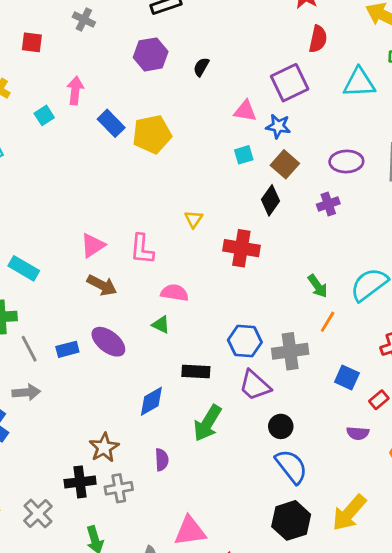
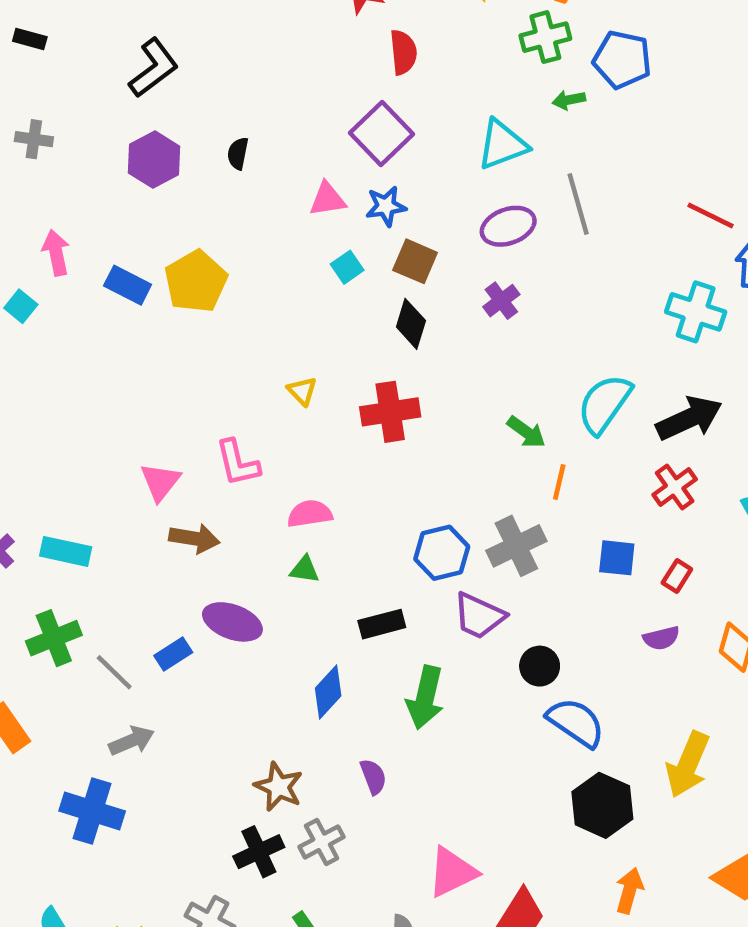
cyan triangle: (359, 83) -> (502, 145), moved

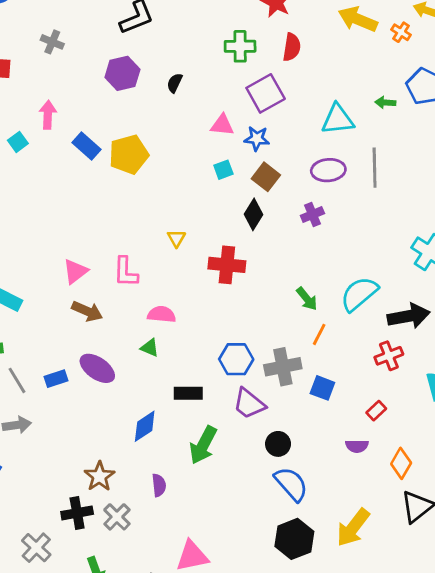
green cross: (545, 37) -> (240, 46), moved
blue square: (617, 558) -> (322, 388), moved
gray cross: (322, 842) -> (117, 517), turned -32

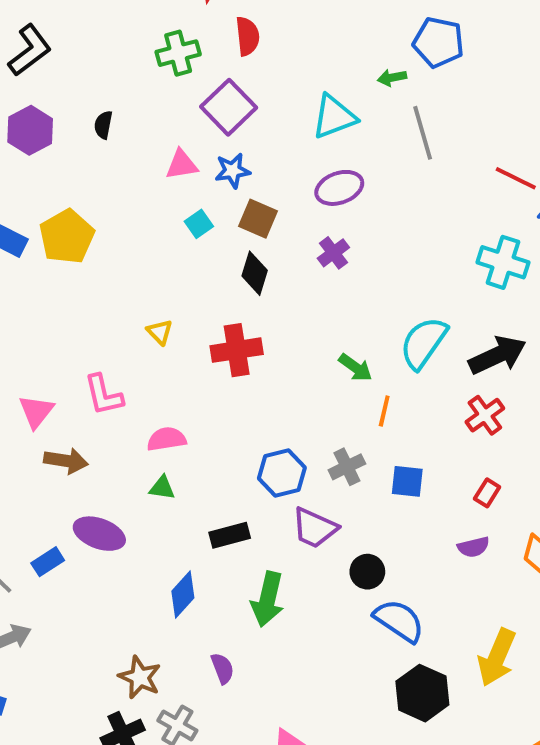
gray line: (375, 168) -> (423, 133), moved
gray cross: (283, 367) -> (347, 467), size x0.7

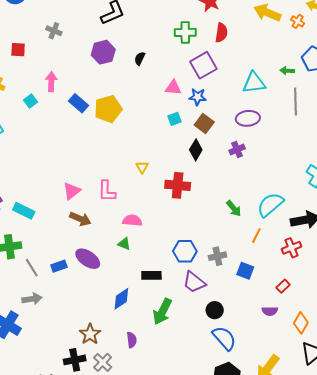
orange line: (384, 411) -> (256, 236), moved

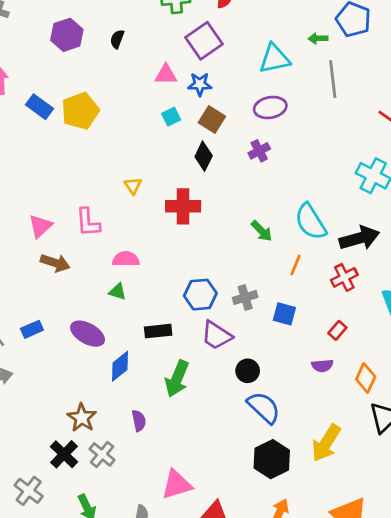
cyan semicircle: (270, 205) -> (311, 222), turned -76
purple ellipse: (88, 259) -> (88, 334), moved
black cross: (75, 360) -> (64, 454), turned -30

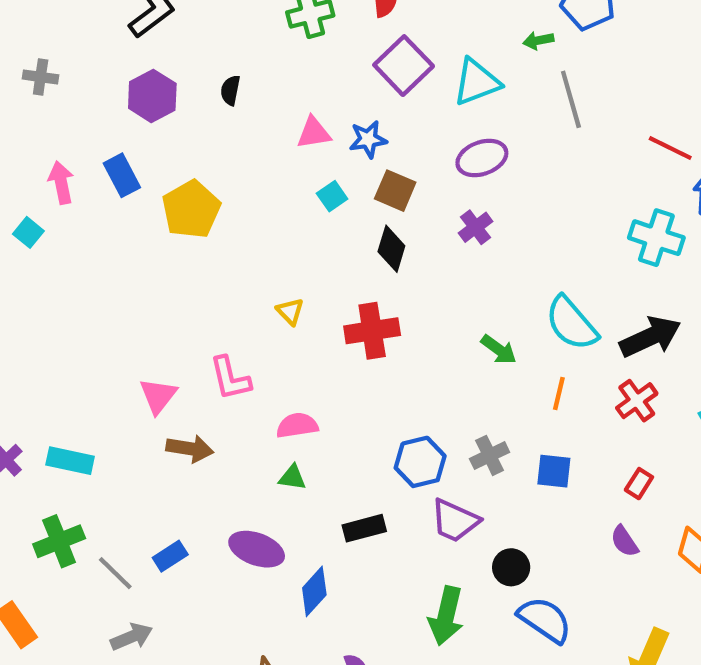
purple square: (204, 41) -> (404, 66), moved
blue rectangle: (39, 107) -> (122, 175), moved, turned 35
purple semicircle: (322, 366) -> (624, 541), turned 70
green arrow: (177, 379) -> (446, 616), moved

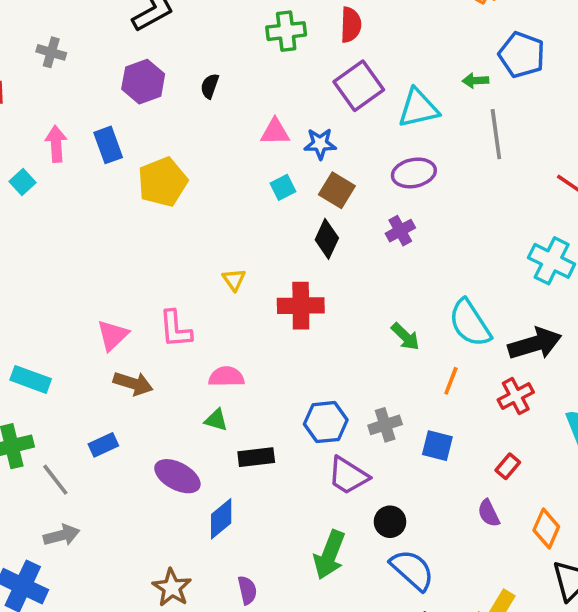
black rectangle: (364, 528) -> (256, 457), moved
blue rectangle: (170, 556) -> (103, 445), moved

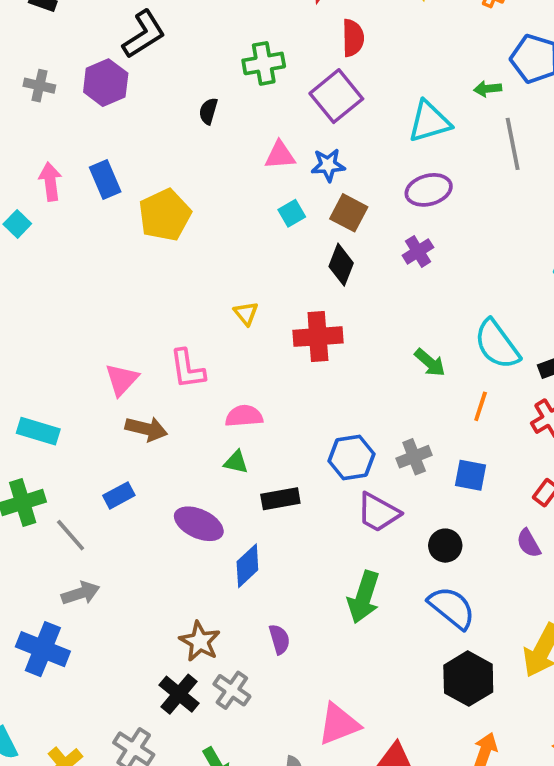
green cross: (286, 31) -> (264, 63), moved
purple hexagon: (143, 82) -> (106, 83), moved
purple square: (359, 86) -> (336, 96), moved
black circle: (390, 522) -> (445, 546), moved

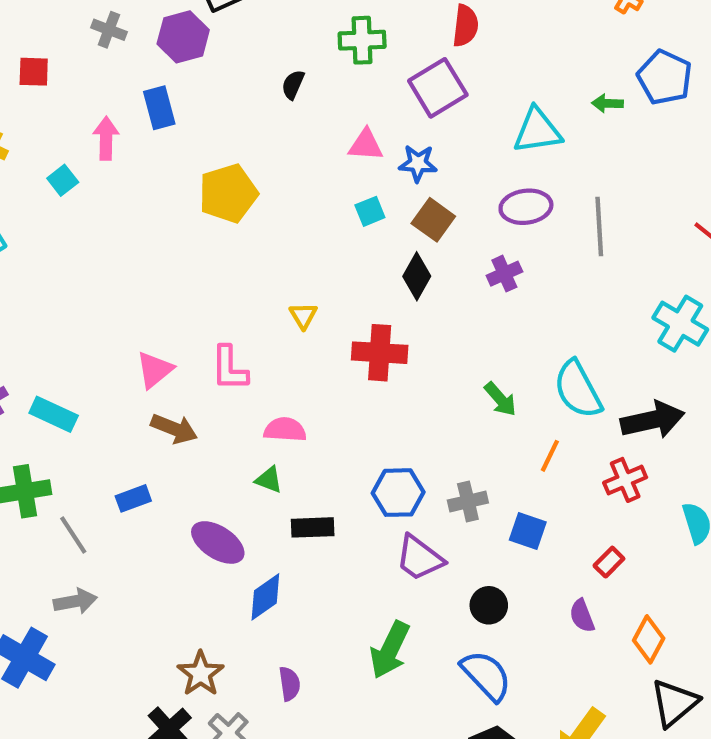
gray line: (513, 144) -> (599, 227), moved
blue rectangle: (105, 179) -> (159, 108), moved

